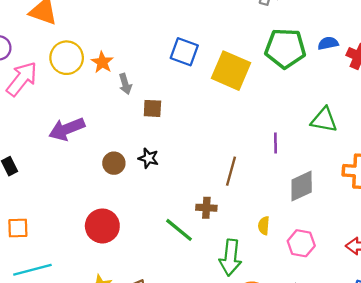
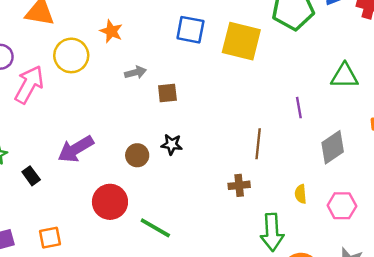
orange star: (102, 62) -> (111, 31), moved
gray arrow: (125, 84) -> (135, 72), turned -78
purple arrow: (67, 129) -> (76, 149), moved
red circle: (102, 226) -> (110, 202), moved
green line: (179, 230) -> (155, 228), moved

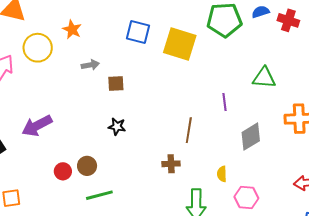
brown circle: (137, 155) -> (87, 166), moved
red circle: (110, 202) -> (63, 171), size x0.6
pink hexagon: (342, 206) -> (246, 197), moved
green line: (155, 228) -> (99, 195), turned -48

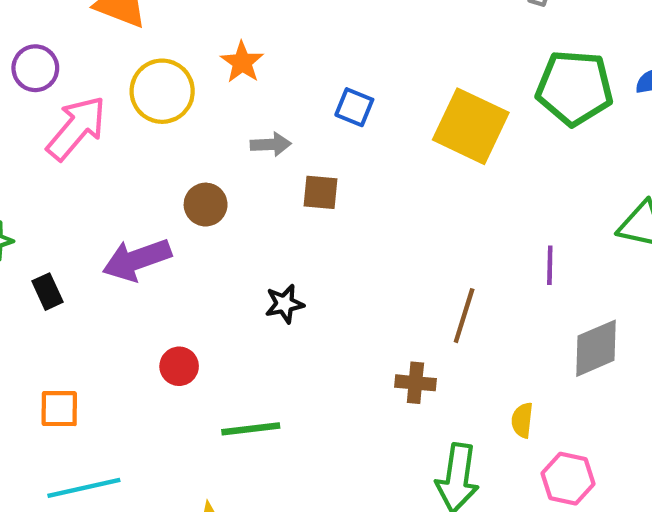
blue square: (138, 32) -> (354, 107), moved, size x0.7
black star: (117, 127) -> (285, 304), moved, turned -30
brown circle: (87, 166) -> (206, 205), moved

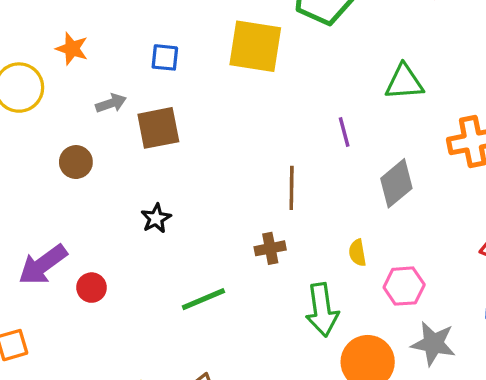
brown square: (320, 192) -> (158, 128), size x1.5
purple arrow: (137, 260) -> (43, 265), moved
green line: (251, 429) -> (203, 299), moved

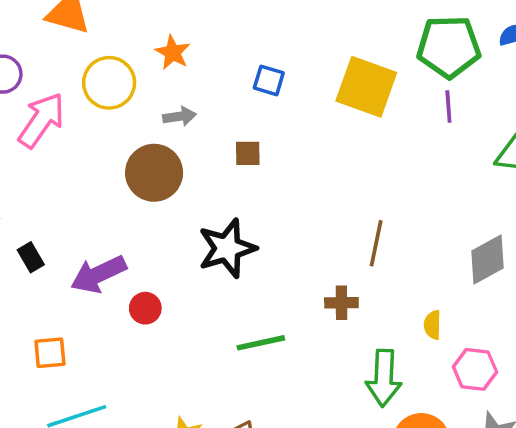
gray arrow: (111, 103) -> (179, 116), moved
brown square: (158, 128) -> (248, 153), size x0.6
purple line: (344, 132) -> (448, 107), moved
brown circle: (76, 162) -> (154, 173), size x1.6
black star: (156, 218) -> (227, 248), size x1.8

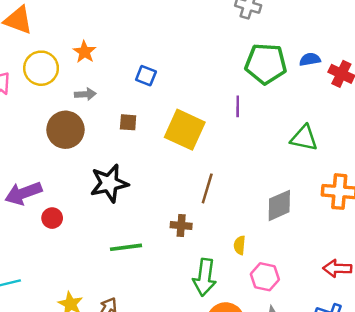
yellow square: (366, 87) -> (185, 130), moved
purple line: (448, 107) -> (238, 106), moved

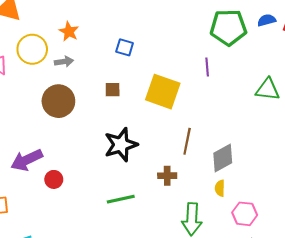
gray arrow: (85, 94) -> (64, 62), moved
black star: (109, 183) -> (121, 145), moved
gray diamond: (279, 205) -> (223, 158), moved

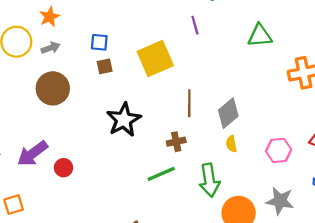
orange star: (69, 32) -> (50, 17), turned 30
blue square: (125, 47) -> (99, 42), moved
yellow square: (163, 92) -> (155, 58), turned -32
green line: (121, 199) -> (161, 174), moved
pink hexagon: (245, 214) -> (279, 150), moved

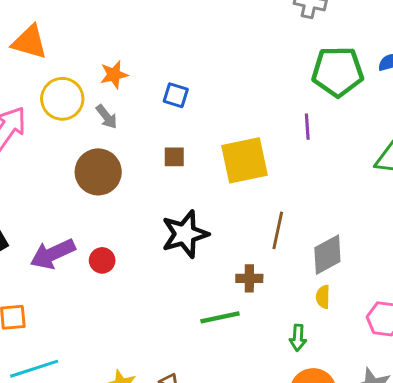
blue square: (99, 42) -> (176, 95), moved
gray arrow: (51, 48) -> (107, 117), turned 60
red circle: (63, 168) -> (102, 260), moved
green arrow: (209, 180) -> (298, 338), moved, size x0.6

